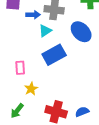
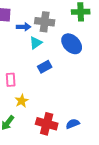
blue rectangle: (54, 55) -> (45, 67), size x0.6

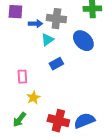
blue semicircle: (73, 124) -> (84, 121), size x1.5

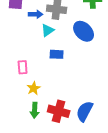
blue rectangle: (56, 64) -> (57, 54), turned 32
green arrow: (19, 120) -> (35, 110), moved, turned -35
blue semicircle: (84, 121) -> (85, 111), turned -40

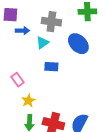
blue arrow: (36, 14) -> (22, 31), moved
pink rectangle: (23, 67) -> (17, 80), turned -32

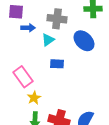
pink rectangle: (17, 80) -> (23, 77), size x1.5

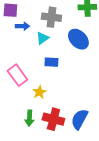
yellow star: (34, 98) -> (39, 92), moved

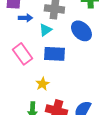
blue rectangle: (51, 62) -> (54, 54), size x1.5
pink rectangle: (17, 75) -> (22, 54), moved

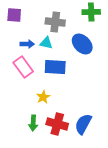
blue arrow: (25, 18) -> (27, 44), moved
cyan triangle: (45, 30) -> (46, 43), turned 48

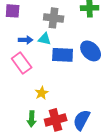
blue ellipse: (82, 44) -> (91, 51), moved
blue rectangle: (55, 67) -> (63, 55), moved
red cross: (57, 124) -> (56, 120), turned -30

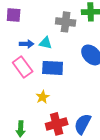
gray cross: (54, 18) -> (66, 22), moved
blue rectangle: (63, 55) -> (53, 68), moved
green arrow: (32, 119) -> (21, 129), moved

